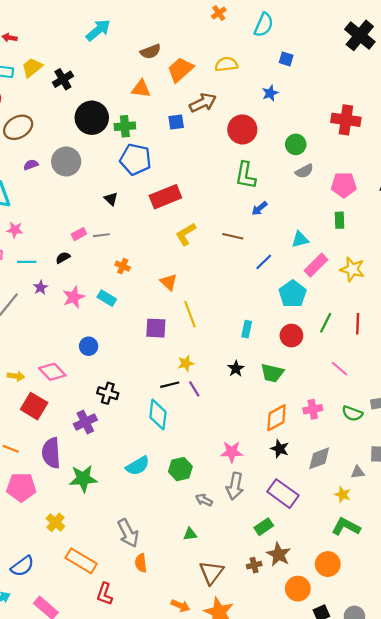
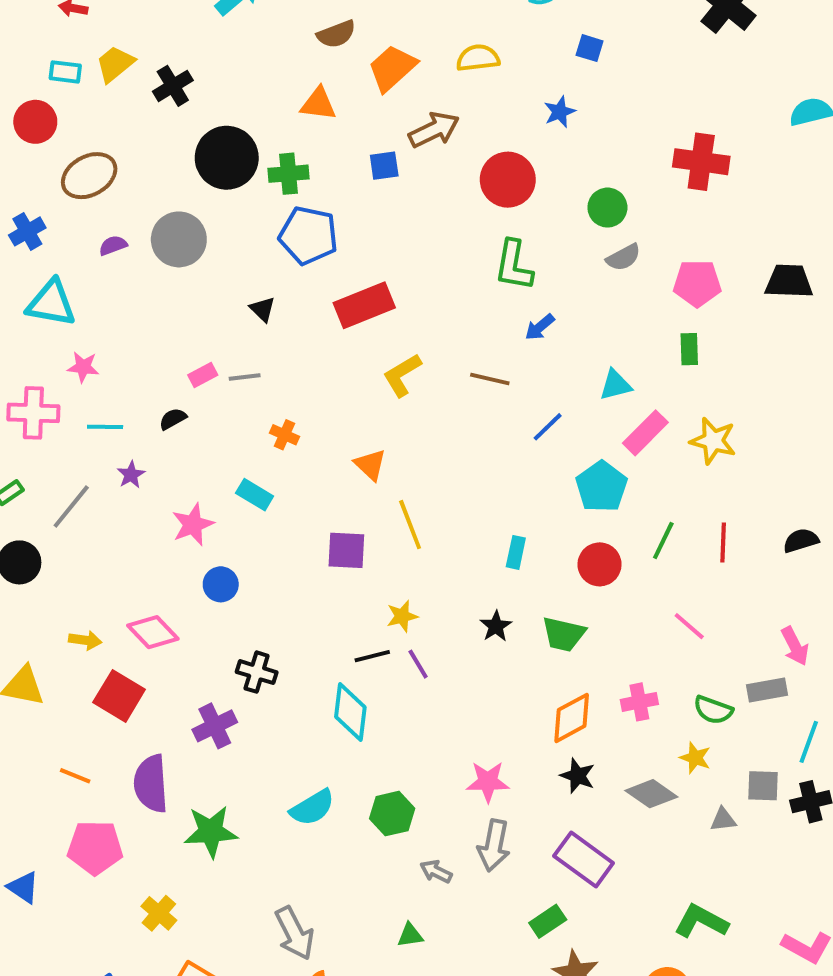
pink star: (74, 297) -> (193, 525), moved
gray diamond: (319, 458) -> (651, 794), turned 55
yellow star: (343, 495) -> (695, 758), moved

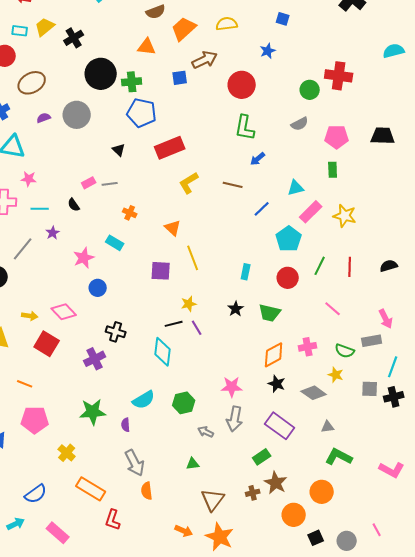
green circle: (607, 208) -> (310, 90), moved
black semicircle: (173, 419) -> (74, 205), turned -96
purple semicircle: (151, 784) -> (126, 425), moved, size x0.5
gray triangle: (723, 820) -> (328, 427), moved

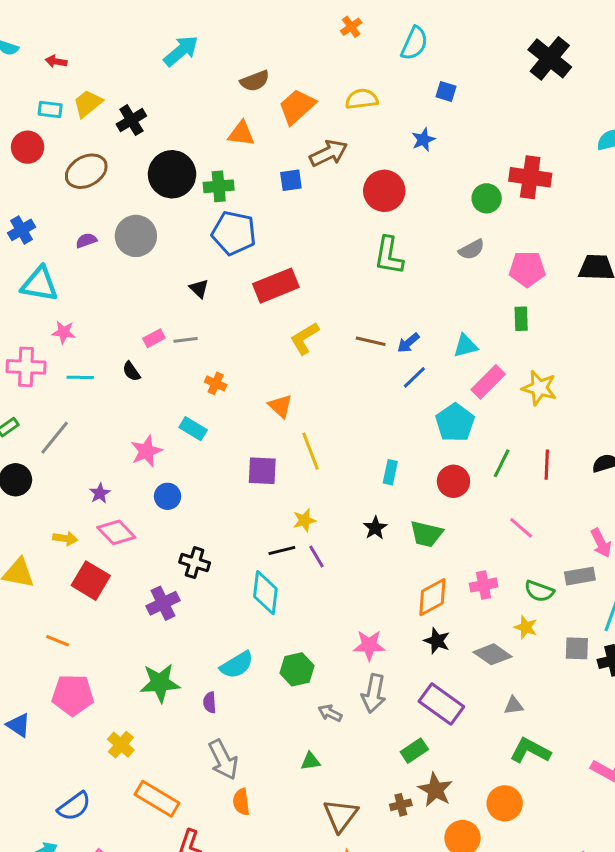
brown ellipse: (32, 83) -> (86, 171), moved
blue arrow: (258, 159) -> (408, 343), moved
purple star: (53, 233) -> (100, 493), moved

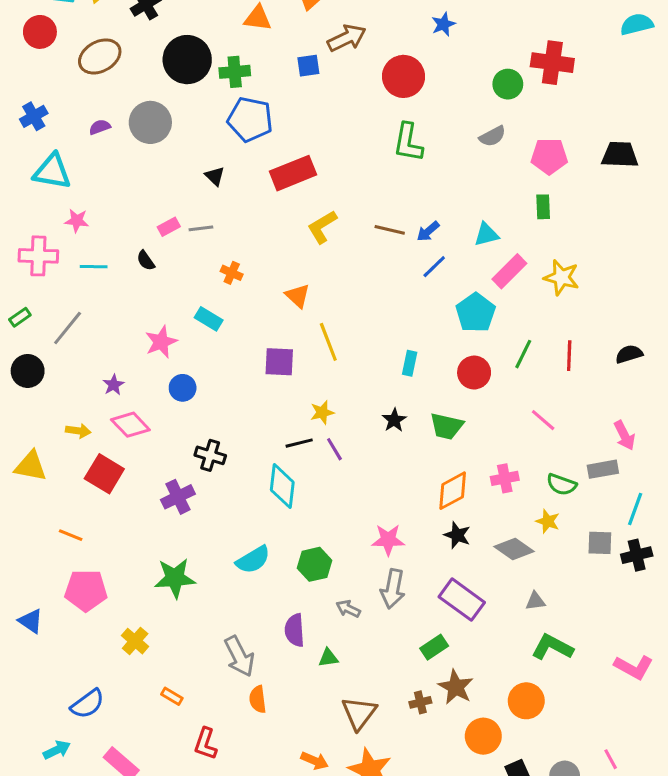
purple semicircle: (210, 702) -> (295, 630), moved, size x1.5
orange rectangle: (157, 799) -> (172, 696), size x0.5

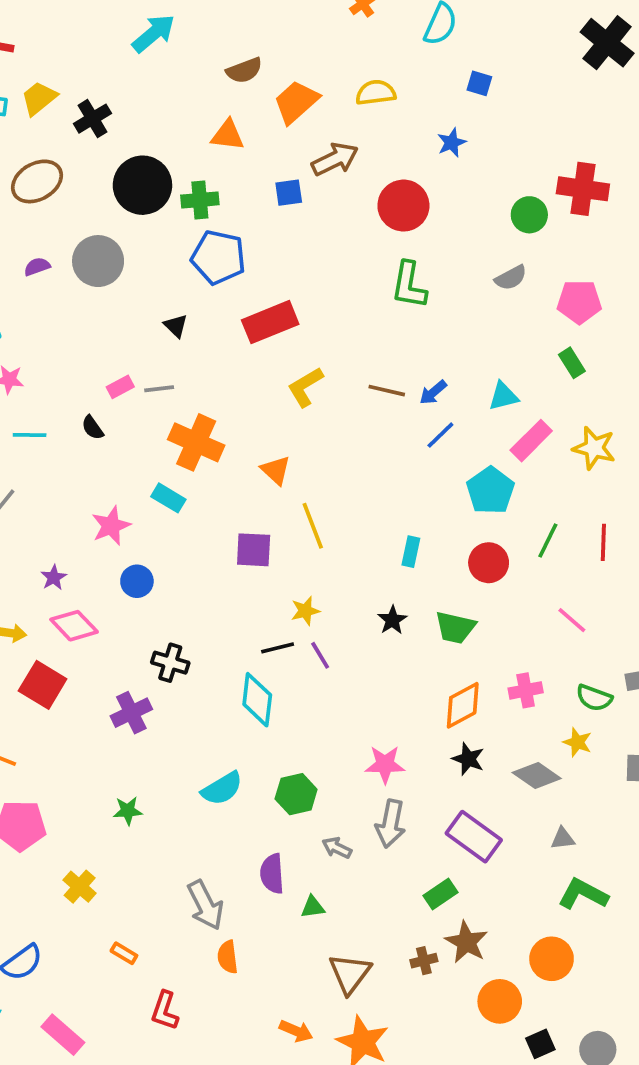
green rectangle: (543, 207) -> (572, 363), turned -30
orange cross: (232, 273) -> (196, 442), size x2.0
green star: (175, 578) -> (128, 811), size x0.6

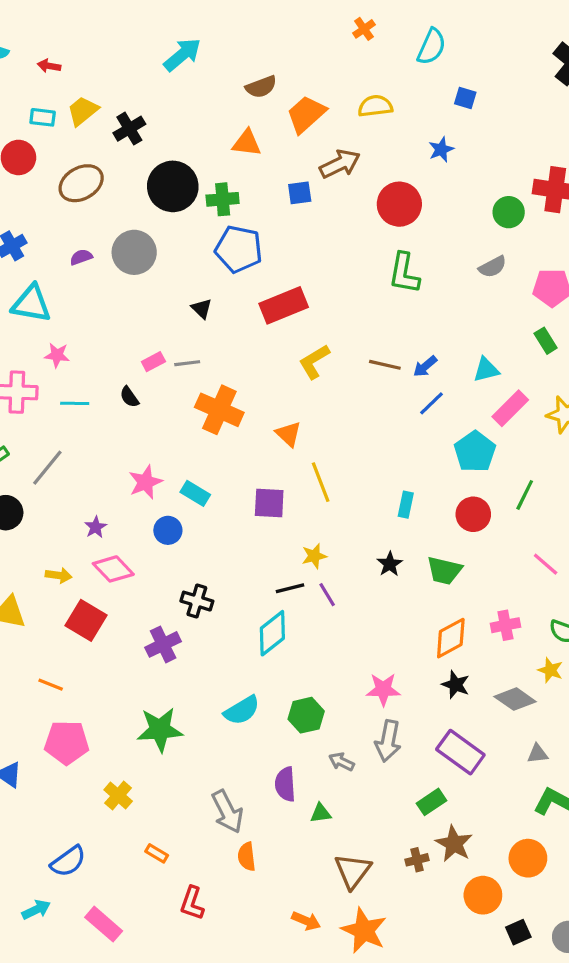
cyan rectangle: (168, 498) -> (195, 493), moved
cyan diamond: (257, 700) -> (272, 633), turned 45
green star: (128, 811) -> (160, 730), size x1.8

